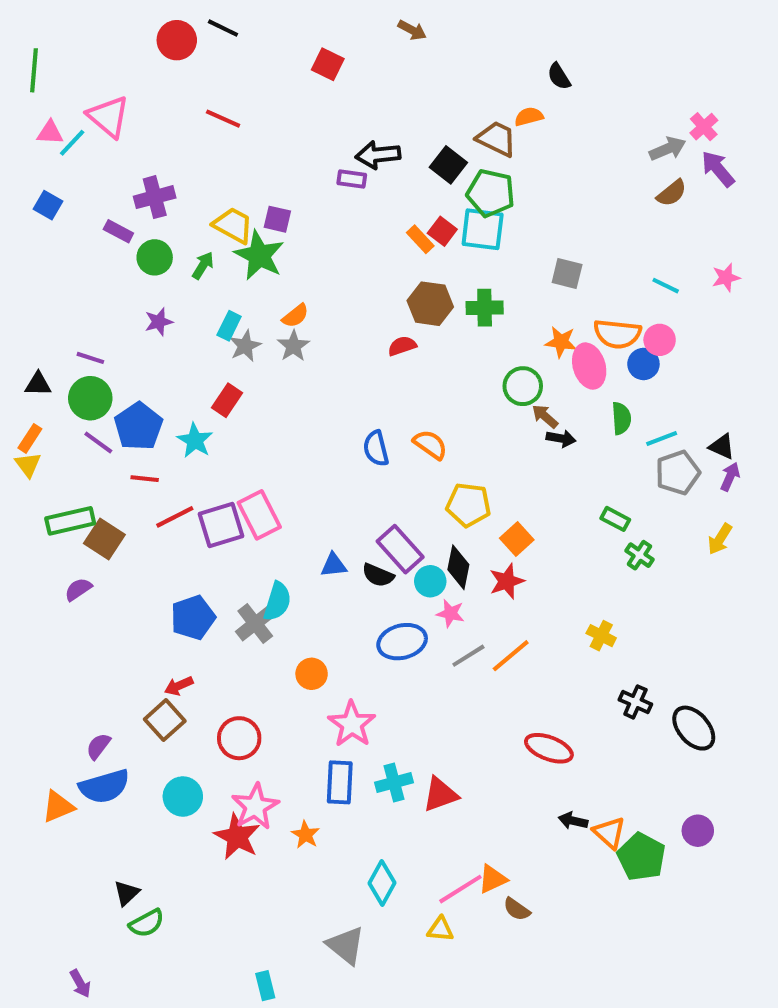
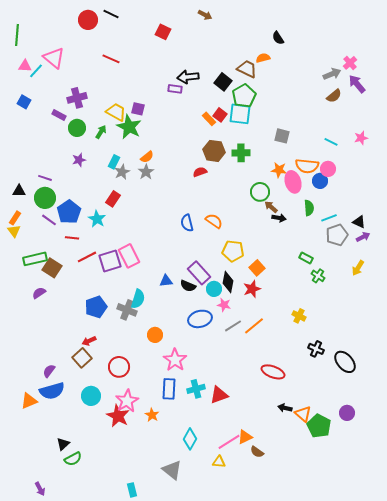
green pentagon: (491, 193) -> (244, 96), turned 30
purple arrow: (730, 477) -> (363, 237), turned 40
gray cross: (255, 624) -> (127, 310), turned -30

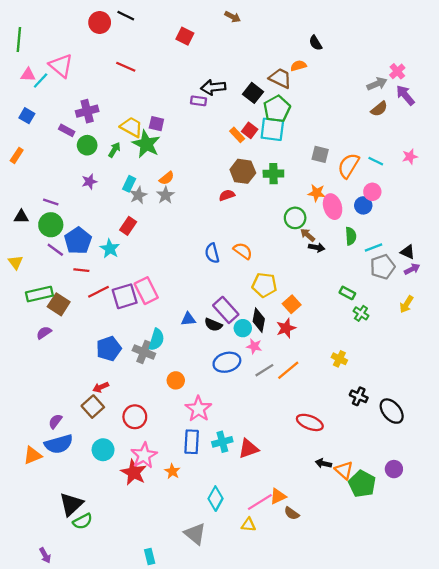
orange semicircle: (307, 166) -> (348, 166), moved, turned 115
orange rectangle: (15, 218) -> (17, 155), moved
black triangle: (63, 444) -> (71, 504), size x1.6

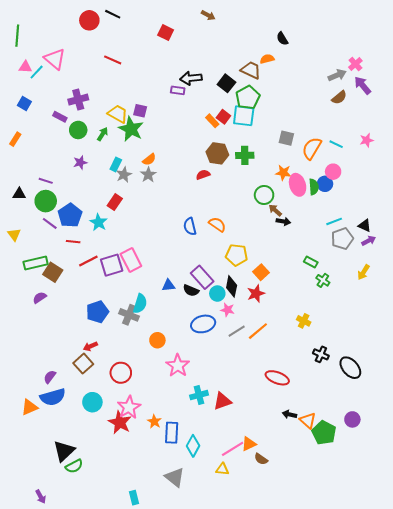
green semicircle: (351, 236) -> (314, 187), moved
blue rectangle: (192, 442) -> (172, 433), moved

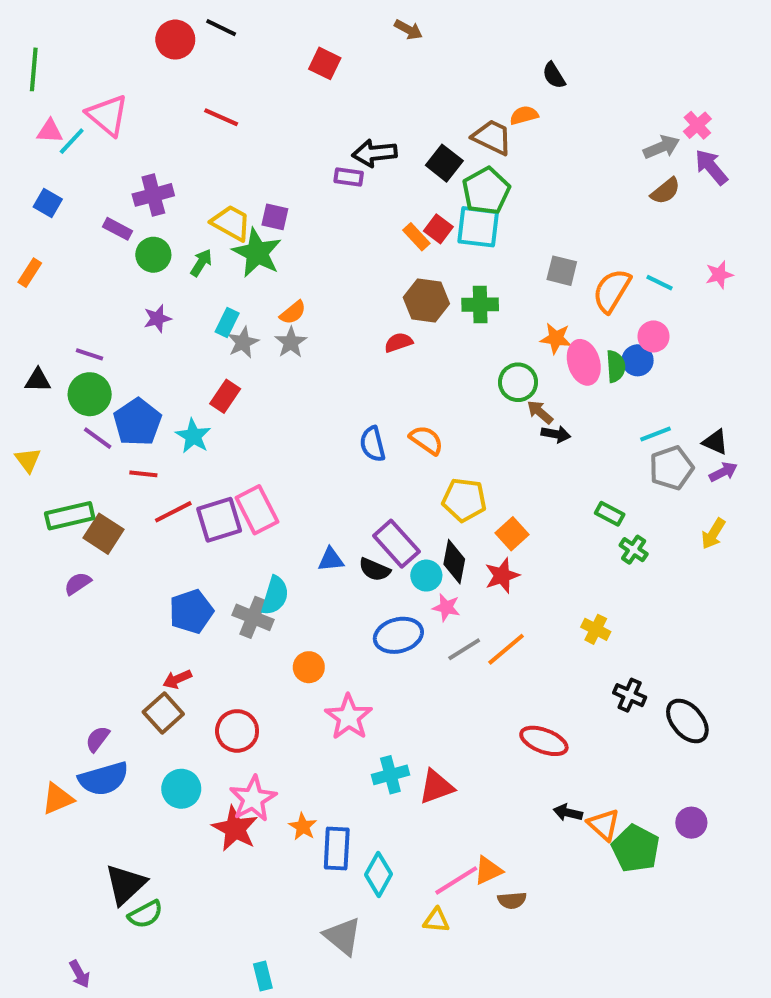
brown semicircle: (261, 459) -> (512, 900), turned -40

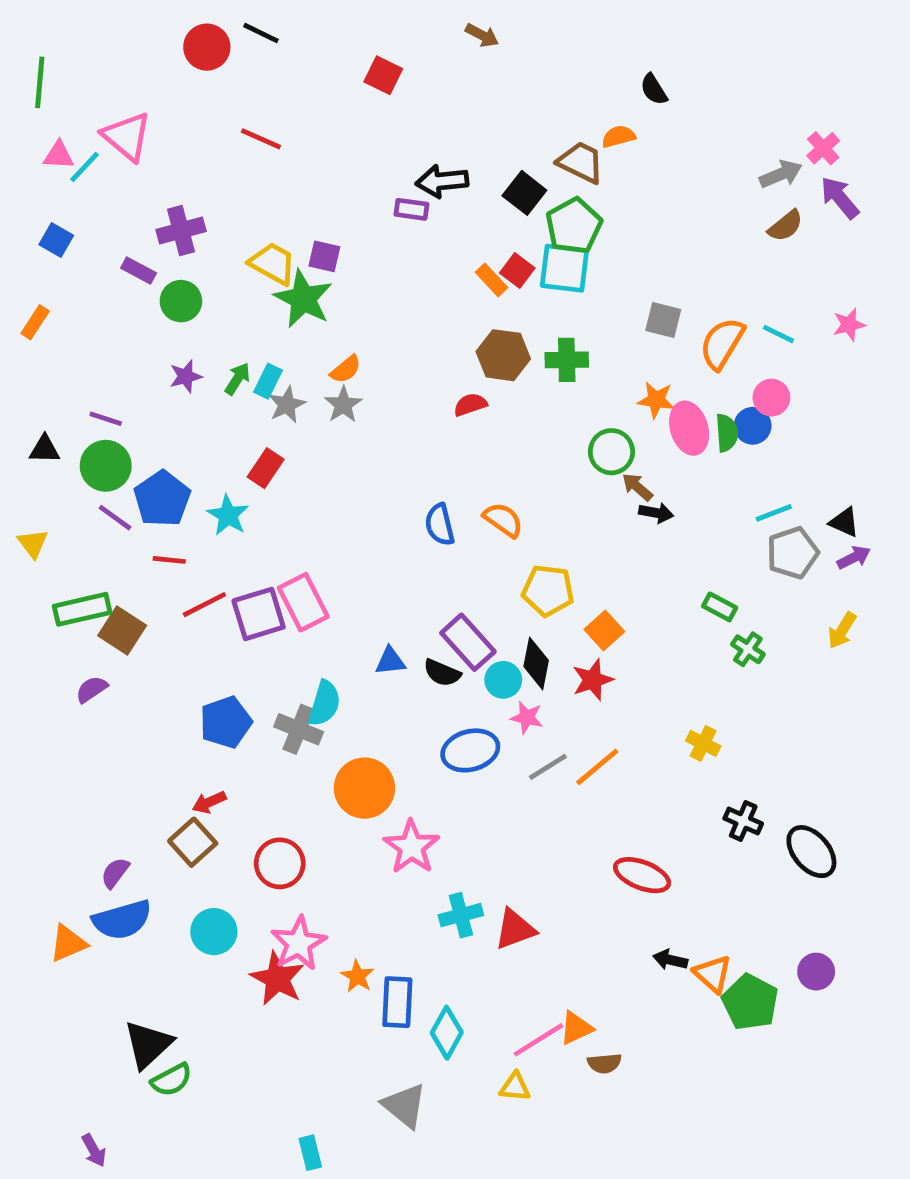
green arrow: (201, 263) -> (237, 379), moved
orange circle: (309, 667) -> (364, 788), size x1.6

